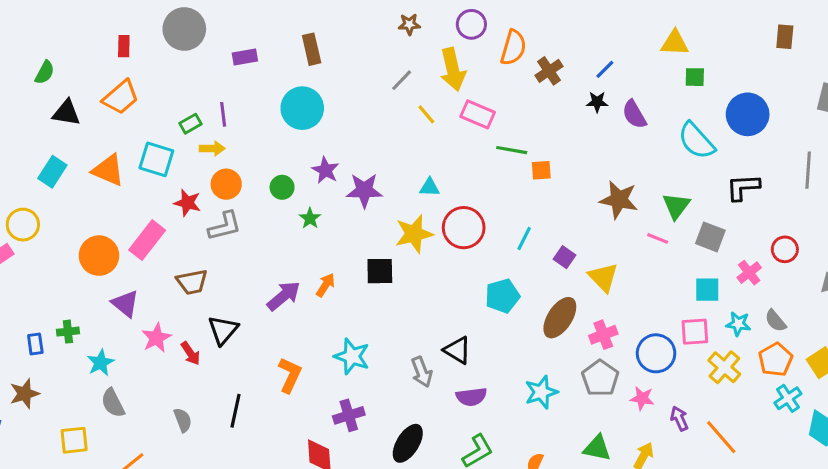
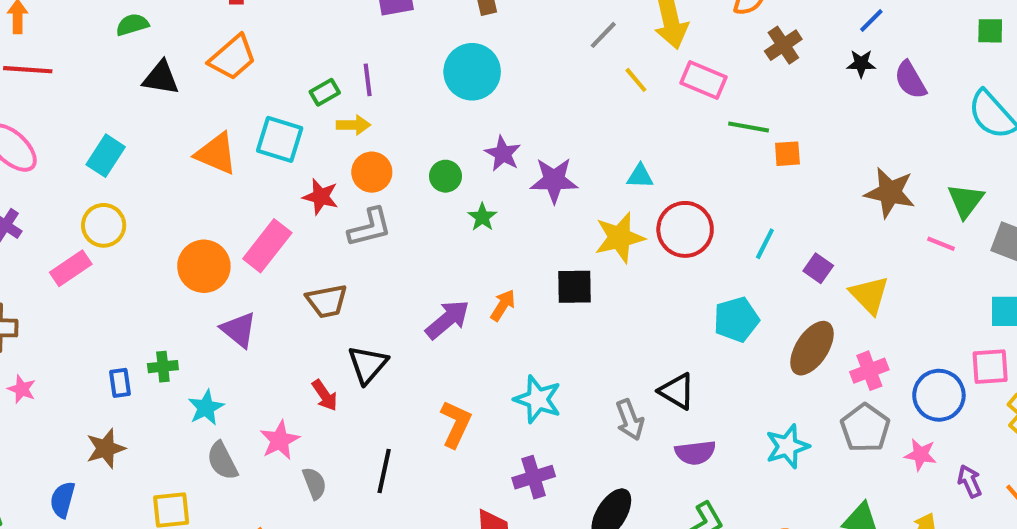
brown cross: (549, 71) -> (783, 45), moved
green semicircle: (45, 72) -> (132, 25), turned -135
cyan rectangle: (52, 172) -> (106, 156), moved
pink star: (156, 338) -> (280, 440), moved

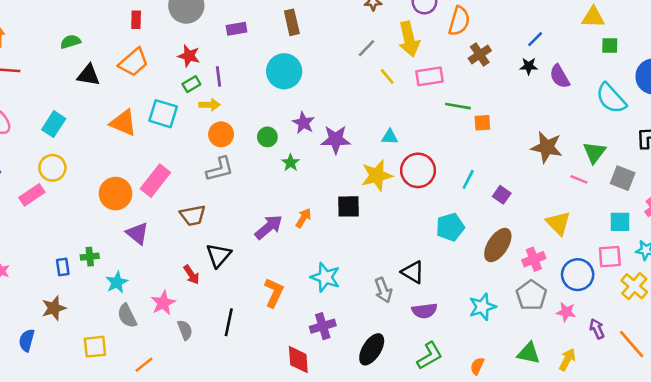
pink rectangle: (703, 80) -> (430, 76), turned -32
red star: (321, 197) -> (189, 56), moved
yellow triangle: (869, 295) -> (558, 223), moved

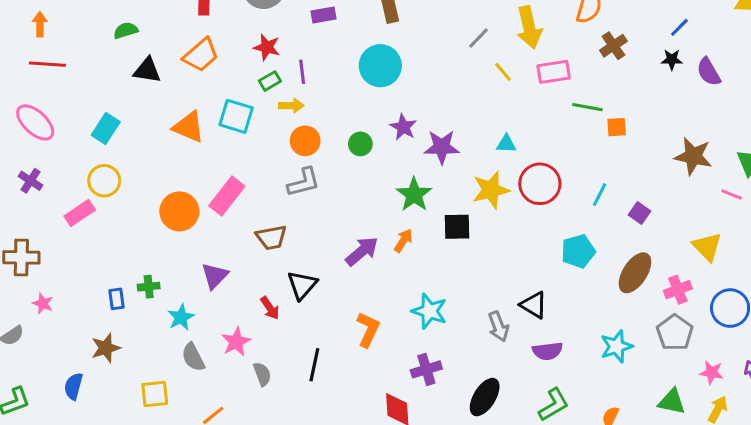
green star: (291, 163) -> (414, 195), moved, size x1.6
purple triangle: (137, 233) -> (215, 276), moved, turned 35
pink star: (566, 312) -> (712, 372), moved

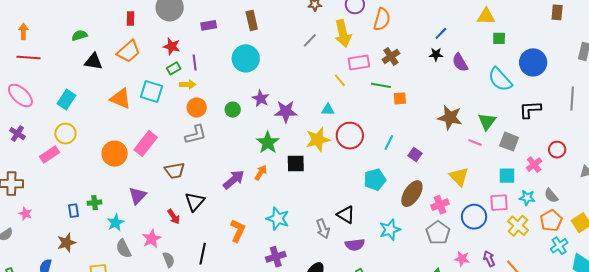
brown cross: (613, 46) -> (391, 56), moved
yellow line: (503, 72) -> (340, 80), moved
cyan star: (617, 346) -> (390, 230), moved

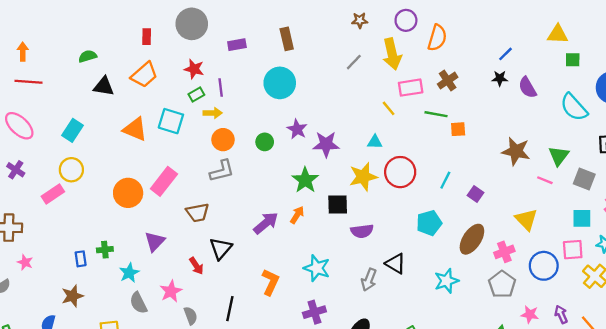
gray arrow: (323, 229) -> (369, 280), turned 42
purple semicircle: (355, 245) -> (362, 231), moved

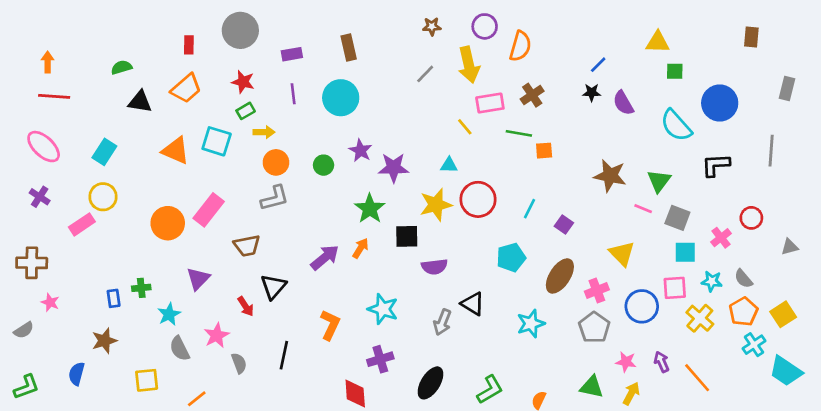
purple line: (221, 88) -> (293, 94), moved
gray square: (584, 179) -> (677, 218), moved

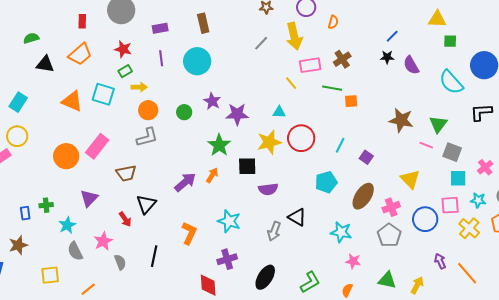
orange semicircle: (520, 46) -> (333, 22), size x0.6
cyan star: (531, 324) -> (341, 232), turned 30
pink star: (626, 362) -> (353, 261), moved

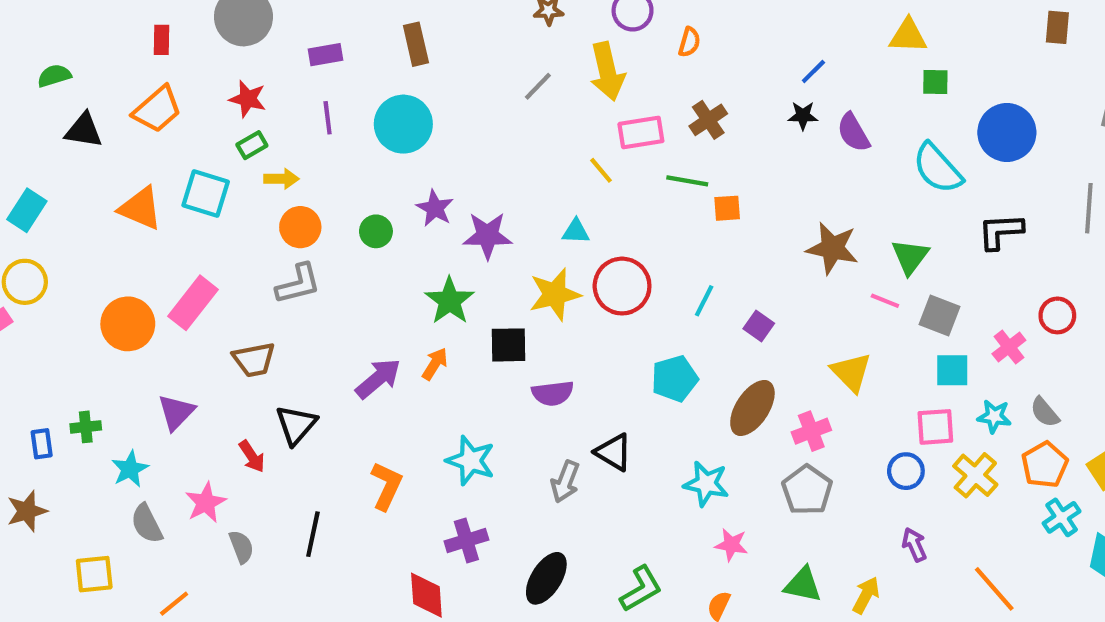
blue circle: (425, 219) -> (906, 471), moved, size x0.7
orange line: (467, 273) -> (994, 589), moved

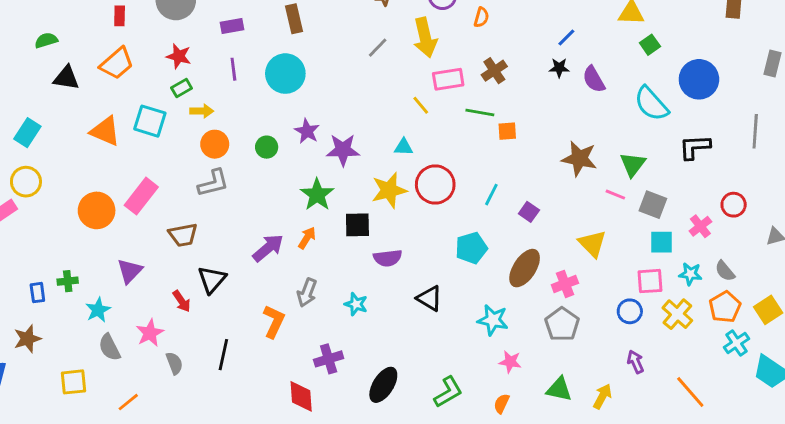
green square: (935, 82) -> (650, 45), turned -36
cyan star: (471, 461) -> (356, 304), moved, size x0.7
gray arrow: (565, 482) -> (307, 293), moved

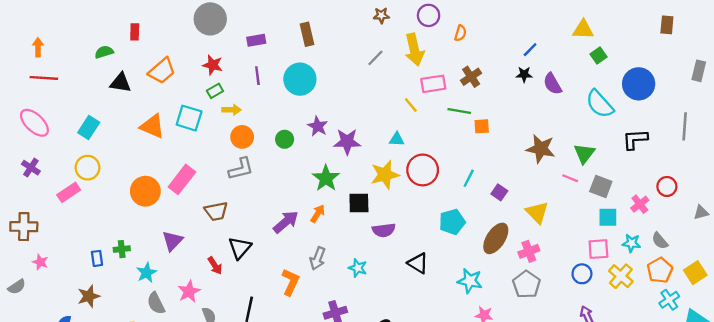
red rectangle: (120, 16) -> (135, 32), moved
yellow triangle: (592, 244) -> (537, 212), moved

